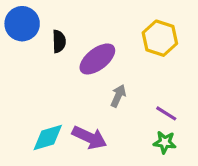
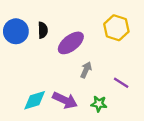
blue circle: (22, 24) -> (16, 31), moved
green star: (165, 142) -> (99, 104), moved

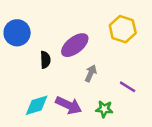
black semicircle: (43, 30) -> (45, 60), moved

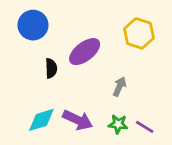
blue circle: (17, 33) -> (33, 25), moved
gray arrow: (91, 73) -> (119, 86), moved
purple line: (128, 87) -> (145, 127), moved

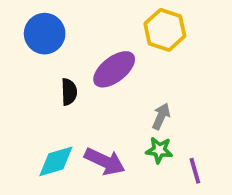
yellow hexagon: (139, 33) -> (165, 30), moved
green star: (118, 124) -> (159, 150), moved
purple line: (145, 127) -> (195, 171), turned 42

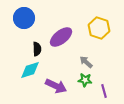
yellow hexagon: (165, 30) -> (99, 28), moved
gray arrow: (161, 116) -> (86, 62), turned -72
cyan diamond: (56, 161) -> (30, 70), moved

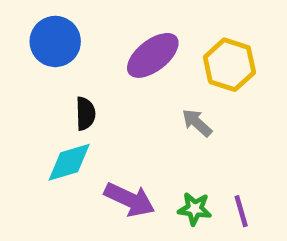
purple ellipse: (61, 37) -> (153, 55), moved
gray arrow: (86, 62) -> (197, 123), moved
green star: (85, 80) -> (195, 209), moved

